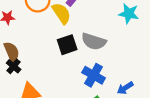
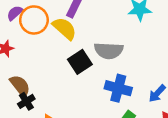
black cross: (14, 66) -> (26, 101), turned 32

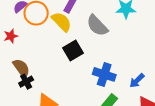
gray semicircle: (109, 51) -> (97, 26), moved, turned 40

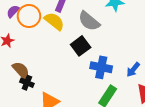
black square: (73, 51) -> (81, 46), moved
black cross: (26, 82) -> (27, 83), turned -32

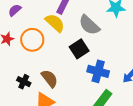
orange circle: (29, 16) -> (32, 40), moved
brown semicircle: (21, 70) -> (50, 78), moved

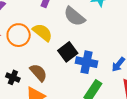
yellow semicircle: (55, 23) -> (42, 32), moved
black square: (79, 49) -> (68, 52), moved

